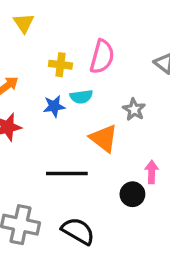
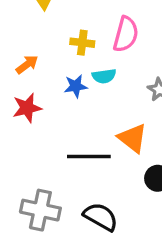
orange triangle: (104, 138) -> (132, 138), moved

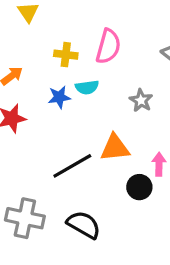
orange triangle: (132, 138) -> (115, 148), turned -44
black line: (89, 156) -> (72, 166), turned -30

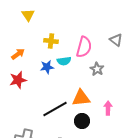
pink semicircle: (108, 46) -> (84, 47), moved
black circle: (139, 187) -> (82, 121), moved

